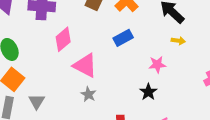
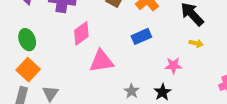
pink triangle: (85, 65) -> (101, 61), turned -40
gray star: (88, 94) -> (132, 91), moved

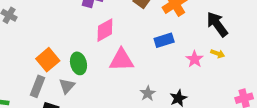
green ellipse: (27, 40) -> (78, 63), moved
pink star: (173, 66) -> (195, 59), moved, turned 30

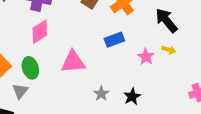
pink diamond: (105, 30) -> (40, 32), moved

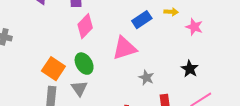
blue rectangle: (114, 40) -> (142, 20), moved
yellow arrow: (169, 50) -> (171, 12), moved
gray star: (101, 94) -> (146, 78), moved

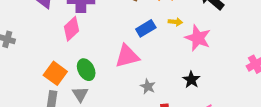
pink diamond: (85, 26) -> (72, 29), moved
pink star: (194, 27) -> (198, 38), size x1.5

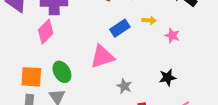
pink star: (198, 38) -> (172, 36), size x0.6
orange square: (55, 73) -> (31, 77), turned -30
black star: (191, 80) -> (168, 77), turned 30

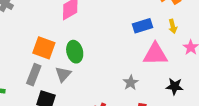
yellow arrow: (149, 20) -> (173, 26), turned 56
pink triangle: (102, 57) -> (155, 54), moved

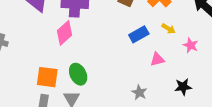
yellow arrow: (173, 26) -> (168, 29), turned -32
pink triangle: (155, 54) -> (157, 59), size x0.6

